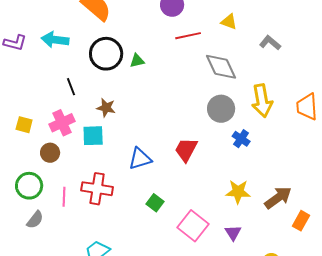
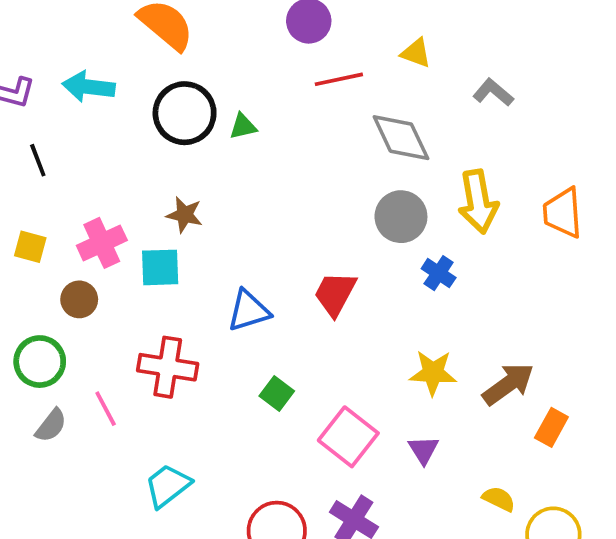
black line: (71, 87) -> (38, 160), moved
pink line: (64, 197) -> (106, 409), moved, turned -30

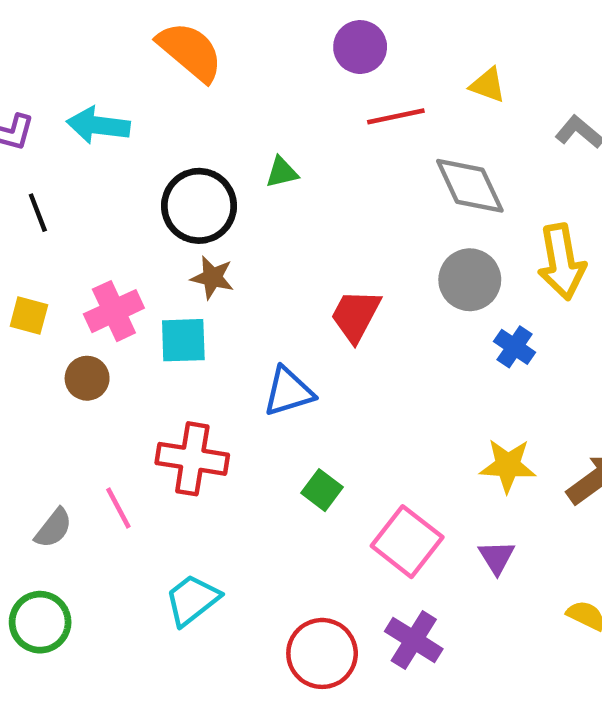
black circle: (185, 113) -> (199, 206), moved
red trapezoid: (335, 294) -> (356, 316), moved
green circle: (40, 362) -> (40, 622), moved

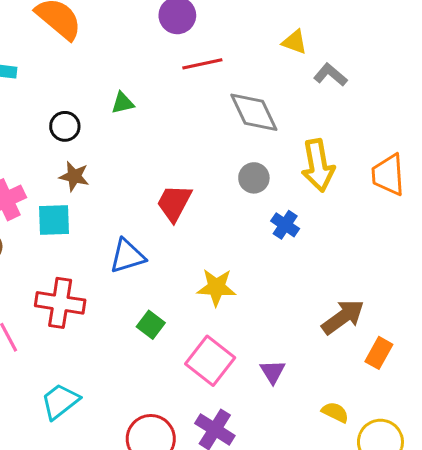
yellow triangle: (488, 85) -> (295, 42), moved
black circle: (199, 206) -> (65, 126), size x0.6
gray circle: (470, 280) -> (254, 178), size x0.7
yellow star: (508, 465) -> (216, 287), moved

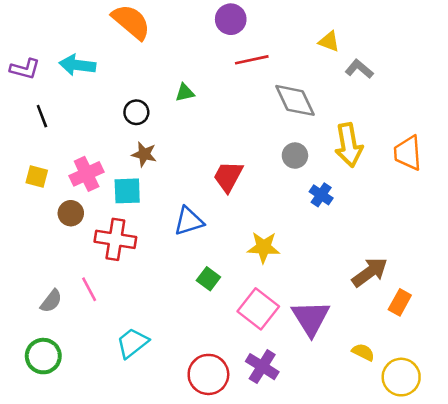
red cross: (60, 303) -> (115, 239), moved
purple triangle: (273, 372) -> (311, 318), size x1.8

